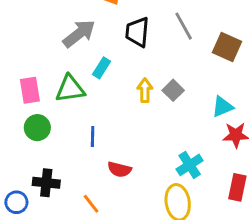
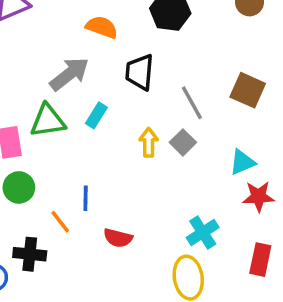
gray line: (184, 26) -> (192, 103), moved
green triangle: (70, 89) -> (48, 121), moved
orange line: (91, 204) -> (60, 222), moved

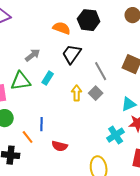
orange semicircle: (102, 27) -> (62, 28), moved
black trapezoid: (140, 72) -> (72, 54), turned 30
gray arrow: (69, 74) -> (33, 55), size x0.7
cyan cross: (203, 233) -> (116, 135), moved

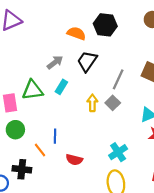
gray arrow: (33, 55) -> (55, 62), moved
gray line: (101, 71) -> (118, 79), turned 54
cyan cross: (116, 135) -> (118, 152), moved

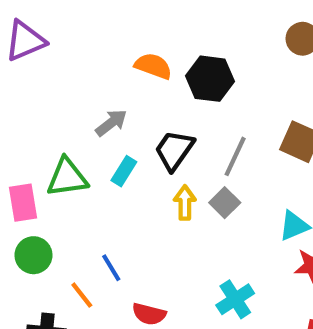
black hexagon: (105, 25) -> (210, 79), moved
black trapezoid: (87, 61) -> (174, 150), moved
blue line: (55, 136) -> (111, 268), turned -32

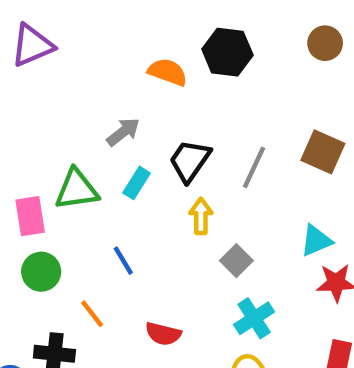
black hexagon: (210, 79) -> (227, 52), moved
gray square: (225, 203) -> (236, 261), moved
blue line: (111, 268) -> (123, 261), moved

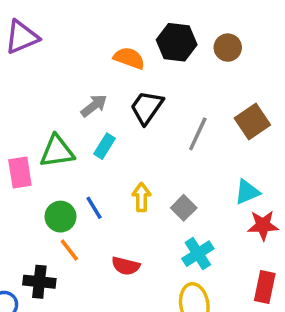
brown circle: (325, 43) -> (228, 48), moved
brown square: (323, 152) -> (252, 121), turned 32
black trapezoid: (190, 161) -> (147, 107), moved
yellow arrow: (201, 216) -> (141, 197), moved
green circle: (41, 272) -> (60, 217), moved

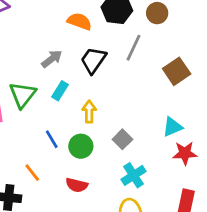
gray line: (198, 134) -> (134, 48), moved
green triangle: (57, 151) -> (23, 95), turned -44
yellow arrow: (141, 197) -> (89, 112), moved
green circle: (60, 217) -> (81, 146), moved

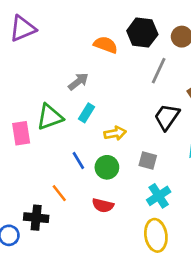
black trapezoid: (93, 60) -> (167, 117), moved
green triangle: (23, 95) -> (50, 117), turned 32
yellow arrow: (89, 112) -> (115, 133), turned 80
gray square: (122, 139) -> (148, 160), turned -30

